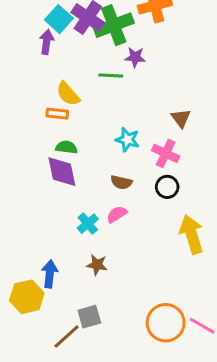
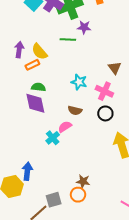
purple arrow: (47, 42) -> (19, 50), moved
orange rectangle: (57, 114) -> (32, 65), turned -32
pink semicircle: (117, 214) -> (65, 127), moved
brown star: (97, 265) -> (83, 181), moved
orange circle: (166, 323) -> (78, 195), moved, size x0.6

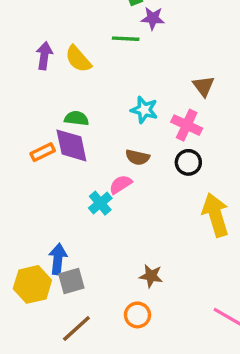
orange rectangle: (32, 65) -> (43, 152), moved
orange circle: (78, 195) -> (137, 315), moved
gray square: (54, 200) -> (71, 281), moved

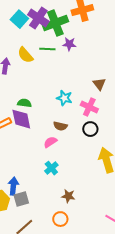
green line: (126, 39) -> (47, 49), moved
yellow semicircle: (78, 59) -> (25, 55), moved
cyan cross: (100, 203) -> (51, 168), moved

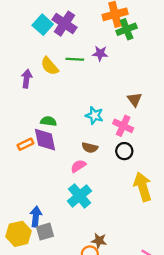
green cross: (55, 23) -> (127, 29), moved, size x0.7
cyan cross: (51, 168) -> (79, 196), size x1.5
brown star: (68, 196) -> (99, 241), moved

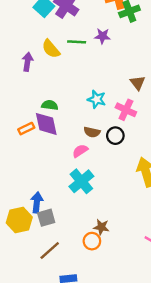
black circle: (124, 151) -> (115, 136), moved

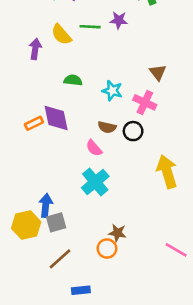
green semicircle: (50, 105) -> (73, 80), moved
pink semicircle: (80, 151) -> (94, 148), turned -98

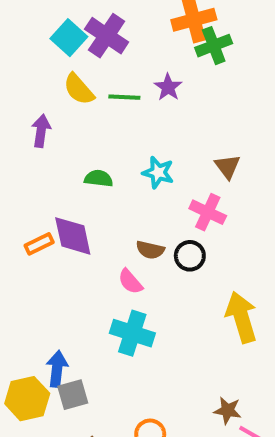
purple star: (119, 20) -> (168, 87), turned 30
yellow semicircle: (61, 35) -> (79, 89), moved
cyan star: (112, 91) -> (158, 172), moved
cyan cross: (95, 182) -> (132, 333), turned -32
brown star: (117, 233) -> (228, 411), moved

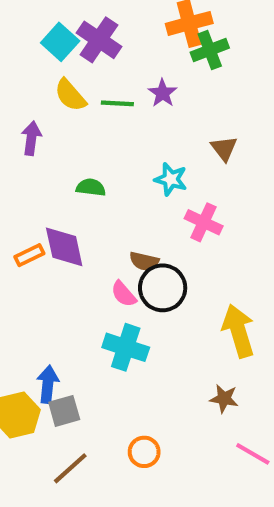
brown triangle: (228, 167) -> (224, 148), moved
cyan star: (158, 172) -> (171, 179), moved
black circle: (190, 256) -> (163, 288), moved, size x1.5
brown star: (228, 411) -> (224, 399), moved

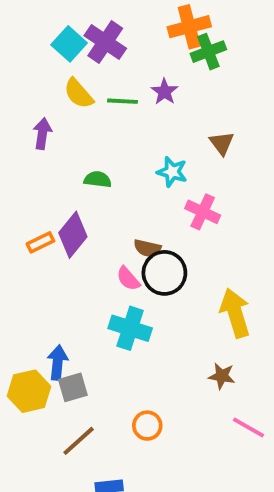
purple diamond: (64, 247) -> (73, 235), turned 51

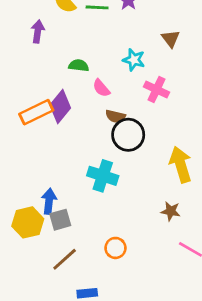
orange rectangle: (40, 242) -> (36, 112), size x1.6
pink semicircle: (128, 279) -> (101, 88), moved

